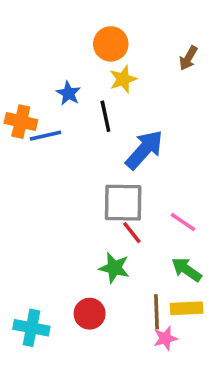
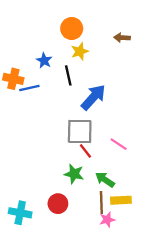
brown arrow: (188, 58) -> (122, 38), turned 63
green arrow: (187, 270) -> (105, 180), moved

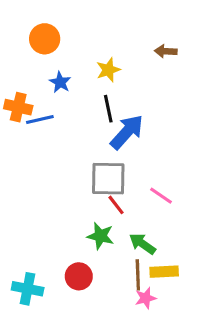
orange circle: (72, 28) -> (45, 39), moved
black line: (68, 75) -> (108, 109), moved

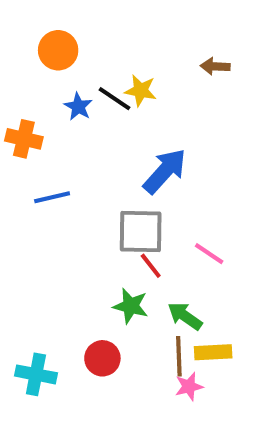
yellow star: (108, 70) -> (141, 91), turned 30
black line: (108, 109) -> (114, 99), moved, turned -44
blue line: (40, 120) -> (52, 197), moved

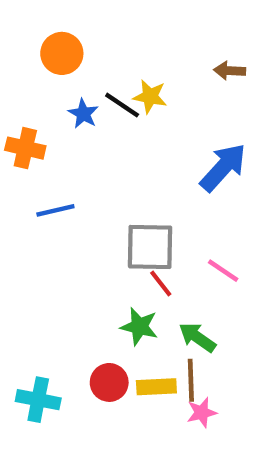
blue arrow: (165, 171) -> (223, 167), moved
yellow rectangle: (213, 352) -> (156, 387), moved

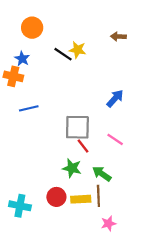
blue star: (83, 114) -> (22, 59), moved
blue arrow: (223, 167) -> (115, 98), moved, size x0.7
pink star: (202, 413) -> (108, 223), moved

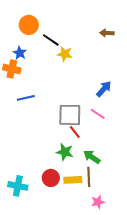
yellow star: (77, 50) -> (65, 54), moved
black line: (63, 54) -> (51, 40), moved
pink line: (115, 139) -> (98, 114), moved

